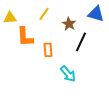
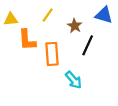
orange rectangle: (48, 50) -> (52, 54), size x1.5

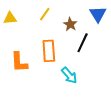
blue triangle: (104, 15) -> (98, 14), turned 42
orange L-shape: (27, 40) -> (19, 62), moved

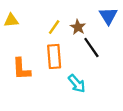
yellow line: (45, 14) -> (54, 27), moved
black line: (83, 43) -> (91, 47), turned -60

